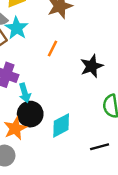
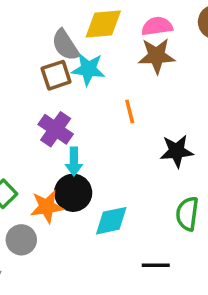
cyan star: (17, 28) -> (88, 69), turned 30
orange line: (52, 49) -> (130, 111), turned -56

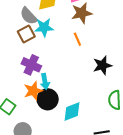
orange line: (130, 111) -> (77, 39), moved
orange star: (47, 207) -> (33, 91), moved

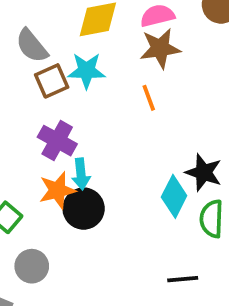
gray semicircle: (29, 16) -> (32, 46), moved
black star: (102, 65) -> (204, 172), moved, turned 30
cyan diamond: (72, 111) -> (174, 196), moved, turned -45

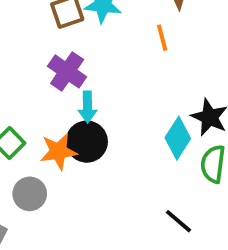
orange star: (57, 190) -> (58, 151), moved
black line: (183, 279) -> (179, 221), turned 40

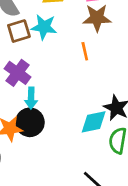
cyan diamond: (178, 138) -> (94, 122), turned 44

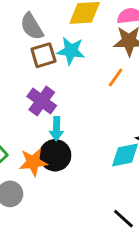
orange line: (85, 51) -> (116, 78), turned 48

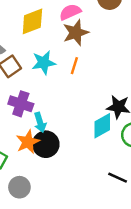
cyan star: (71, 51) -> (44, 63), moved
orange star: (33, 162) -> (28, 142), moved

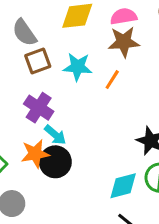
cyan arrow: (40, 122) -> (55, 135), turned -48
cyan diamond: (102, 126) -> (123, 186), moved

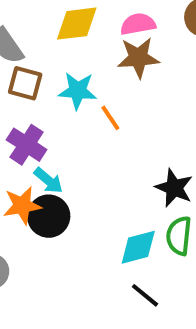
brown square: (38, 61) -> (25, 83), turned 35
orange line: (112, 80) -> (110, 118), moved, turned -66

